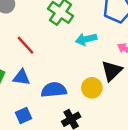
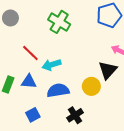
cyan arrow: (86, 39) -> (51, 65), moved

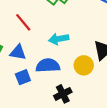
cyan arrow: (51, 65) -> (59, 39), moved
blue square: (33, 115) -> (23, 77), moved

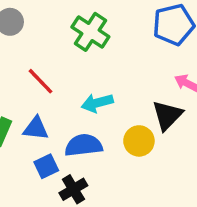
black cross: (63, 94) -> (73, 189), moved

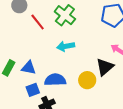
red line: (41, 81) -> (38, 22), moved
cyan arrow: (97, 103) -> (66, 46), moved

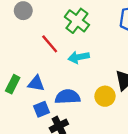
red line: (38, 22) -> (50, 44), moved

